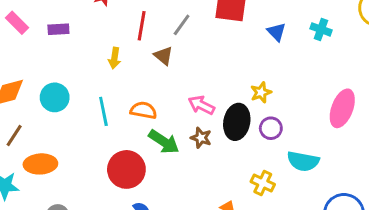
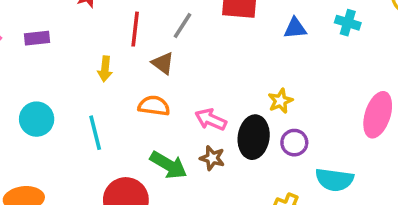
blue triangle: (276, 32) -> (295, 28), turned -48
orange semicircle: (143, 110) -> (154, 106), moved

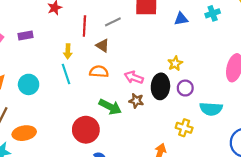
cyan cross: (348, 23) -> (213, 13), turned -32
gray line: (182, 26) -> (113, 22), turned 35
cyan line: (95, 133) -> (66, 74), moved

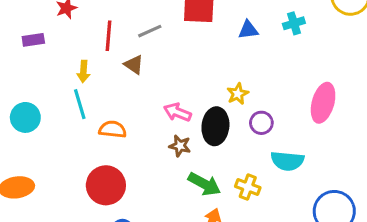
purple rectangle: (25, 36) -> (33, 40), moved
orange semicircle: (99, 72) -> (112, 129), moved
purple circle: (185, 88) -> (261, 123), moved
green arrow: (110, 107) -> (204, 184), moved

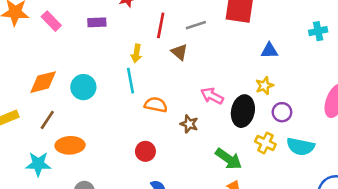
blue triangle: (248, 30) -> (269, 51), moved
brown star: (180, 146) -> (189, 124), moved
red circle: (106, 185) -> (145, 151), size x0.6
yellow cross: (248, 187) -> (265, 143), moved

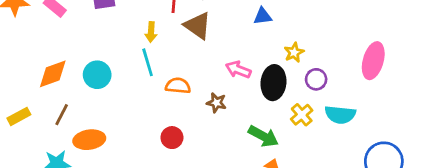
blue triangle: (269, 51) -> (263, 16), moved
brown triangle: (179, 52) -> (198, 26), size x1.5
yellow cross: (265, 143) -> (302, 115), turned 30

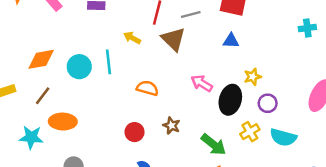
yellow arrow: (151, 32) -> (132, 38), turned 105
cyan line: (148, 62) -> (109, 62), moved
brown star: (216, 103) -> (171, 126), moved

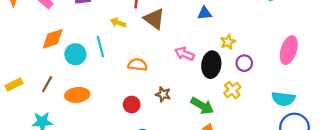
orange diamond: (41, 59) -> (53, 39), moved
orange ellipse: (63, 122) -> (77, 95), moved
cyan semicircle: (283, 137) -> (283, 99), moved

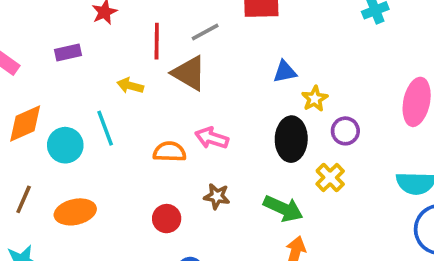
blue triangle: (205, 13) -> (285, 72), moved
pink arrow: (184, 54) -> (212, 138), moved

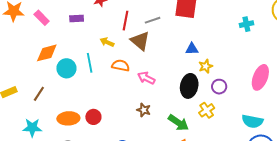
orange semicircle: (170, 152) -> (121, 65), moved
orange ellipse: (75, 212) -> (68, 118), moved
red circle: (167, 219) -> (93, 117), moved

